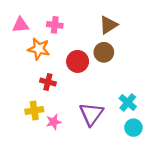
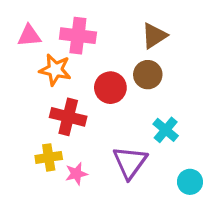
pink cross: (55, 25) -> (78, 36), size x1.5
red cross: (48, 82) -> (68, 117), size x1.5
cyan cross: (128, 103) -> (166, 130), moved

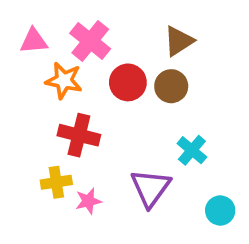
pink cross: (78, 36) -> (90, 41), turned 32
red circle: (110, 88) -> (128, 82), moved

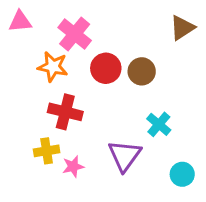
pink triangle: (34, 41) -> (20, 21), moved
brown triangle: (179, 41) -> (182, 28), moved

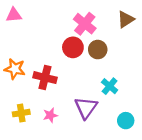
pink cross: (75, 34) -> (85, 24), moved
orange star: (53, 67) -> (15, 69), moved
yellow cross: (47, 151) -> (21, 113), moved

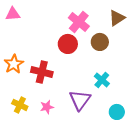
brown circle: (98, 50) -> (100, 42), moved
orange star: (15, 69) -> (14, 64), turned 30
yellow cross: (21, 113) -> (20, 105), turned 35

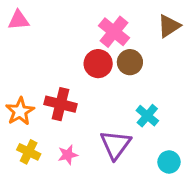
brown circle: (100, 42) -> (130, 62), moved
orange star: (14, 64) -> (20, 111), moved

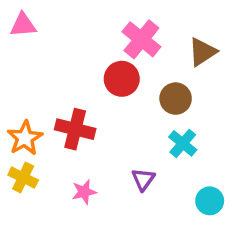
brown triangle: (169, 26) -> (202, 52), moved
brown circle: (130, 62) -> (176, 99), moved
purple triangle: (115, 145) -> (143, 179), size x0.6
yellow cross: (29, 152) -> (23, 177), moved

